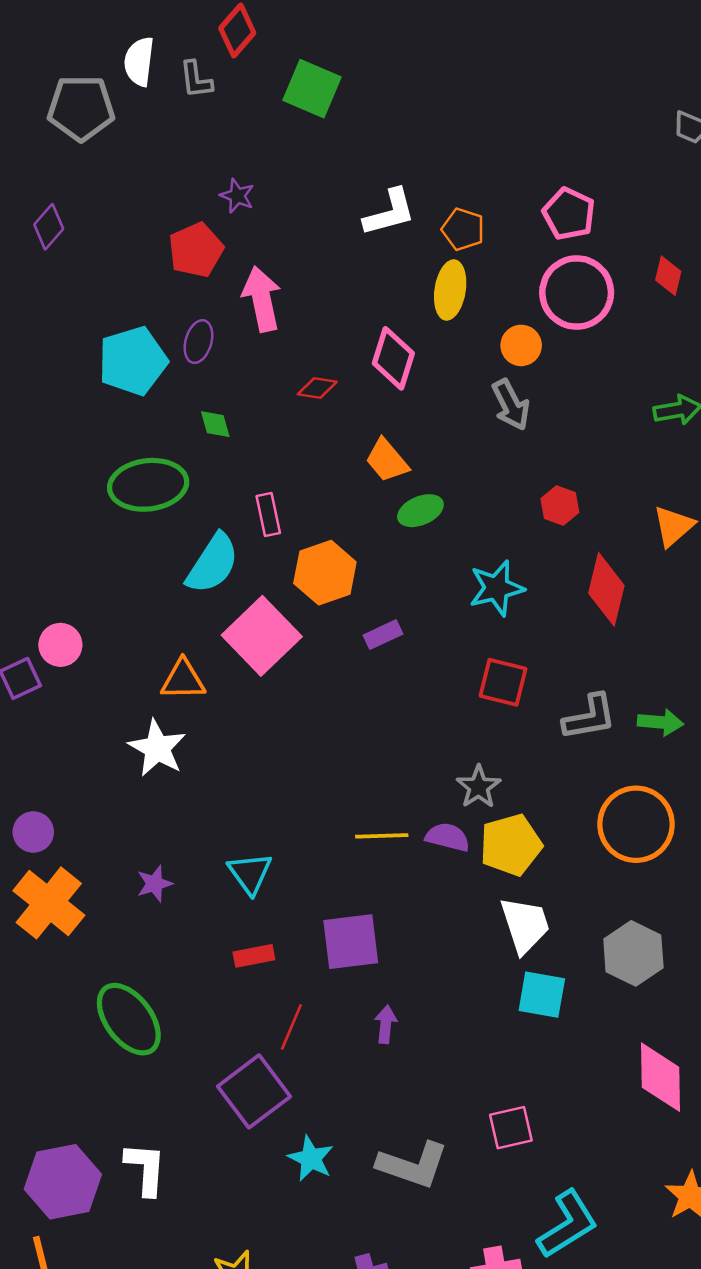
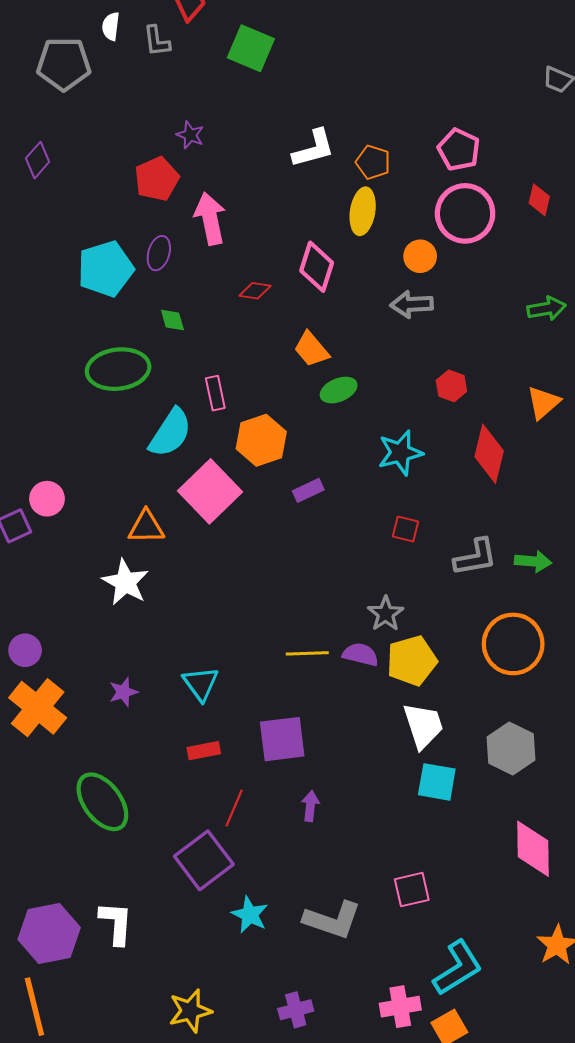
white semicircle: (139, 62) -> (111, 26), size x0.7
gray arrow: (511, 405) -> (412, 304), turned 114
red square: (503, 682) -> (405, 529), size x0.7

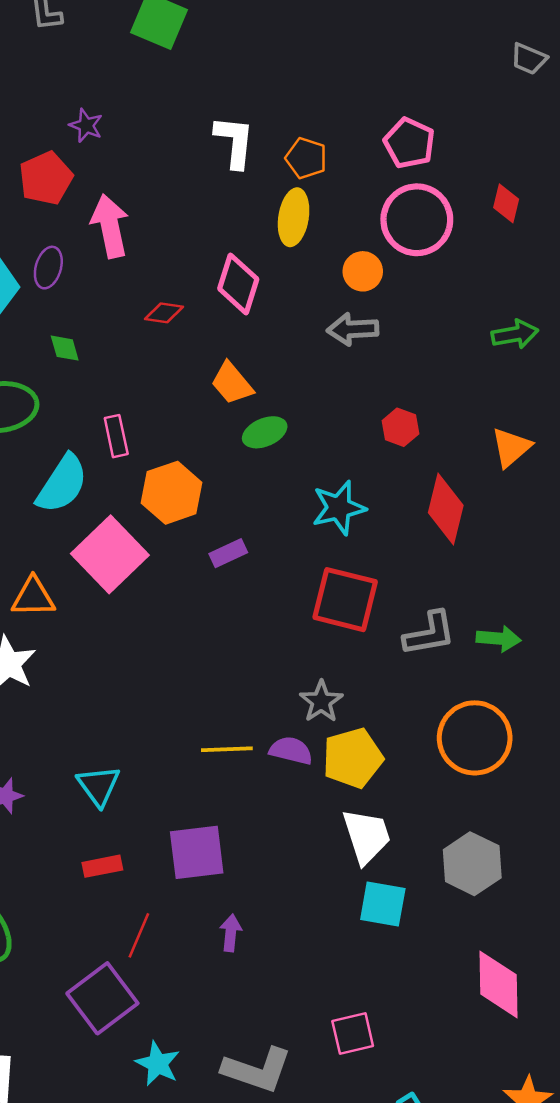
white L-shape: (314, 149) -> (234, 142), turned -69
red square: (405, 529) -> (345, 600), size x2.0

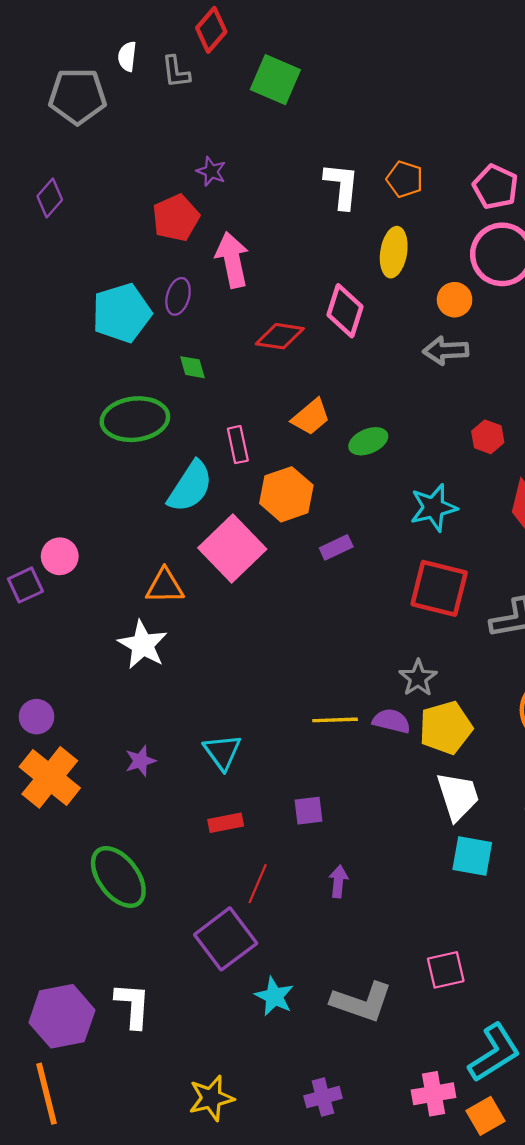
orange pentagon: (306, 158) -> (405, 179), moved
red diamond: (164, 313) -> (280, 336), size x1.4
orange trapezoid: (232, 383) -> (311, 417), moved, turned -90
purple square: (197, 852) -> (309, 811), size x0.6

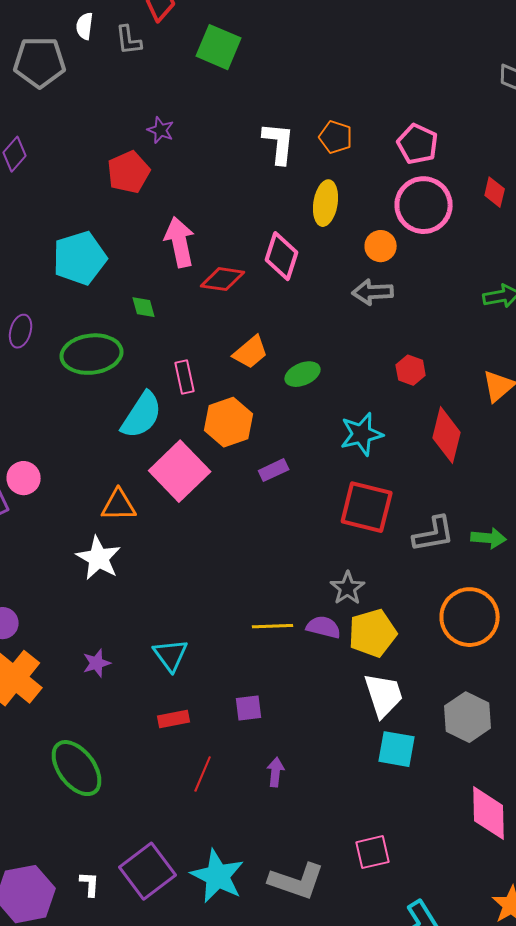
pink arrow: (232, 260) -> (180, 242), moved
purple ellipse: (178, 296) -> (21, 331), moved
purple square: (226, 939) -> (148, 871), moved
cyan star: (274, 996) -> (218, 876), size x1.5
white L-shape: (133, 1005) -> (90, 884), size x0.6

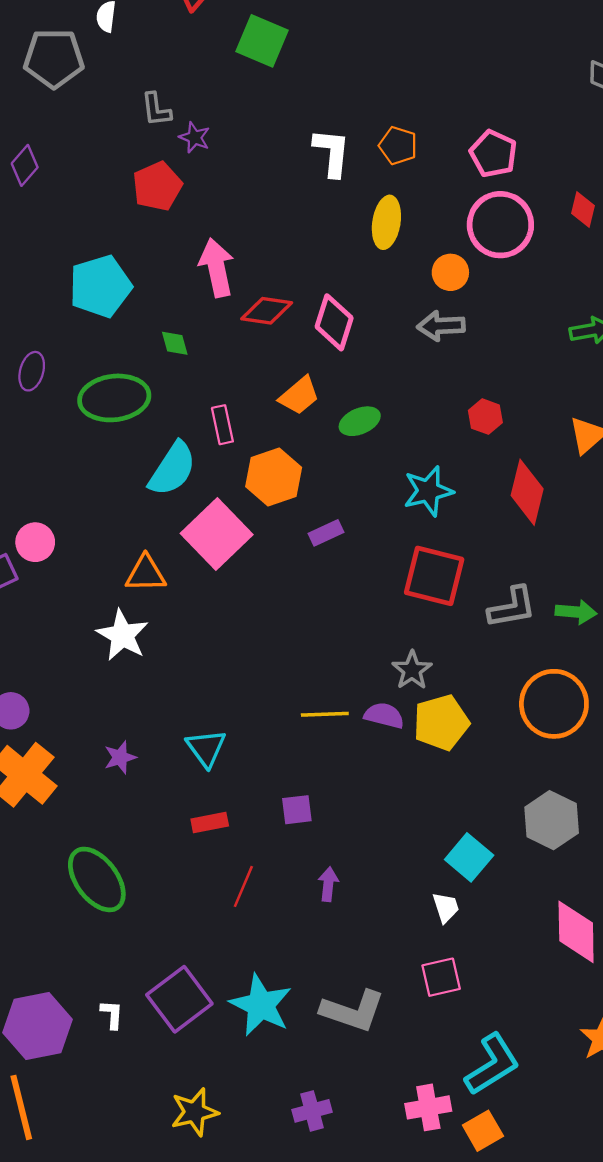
gray L-shape: (129, 40) -> (156, 110), moved
pink diamond: (282, 256) -> (334, 322), moved
white trapezoid: (384, 695) -> (446, 907), moved, size x0.6
cyan square: (397, 749) -> (469, 857), turned 30

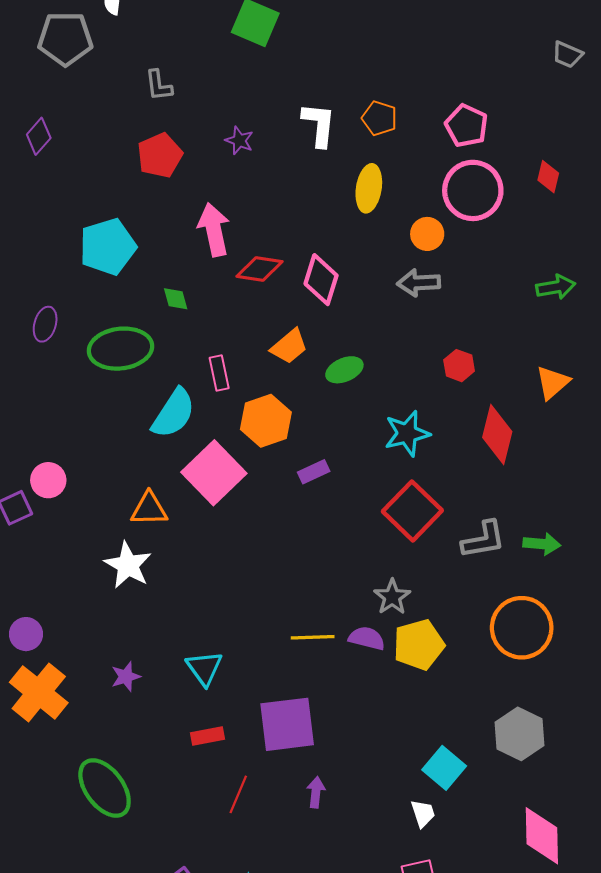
purple star: (195, 137) -> (239, 141), moved
red square: (434, 576) -> (412, 511), turned 30
purple square: (297, 810) -> (287, 724), size x2.0

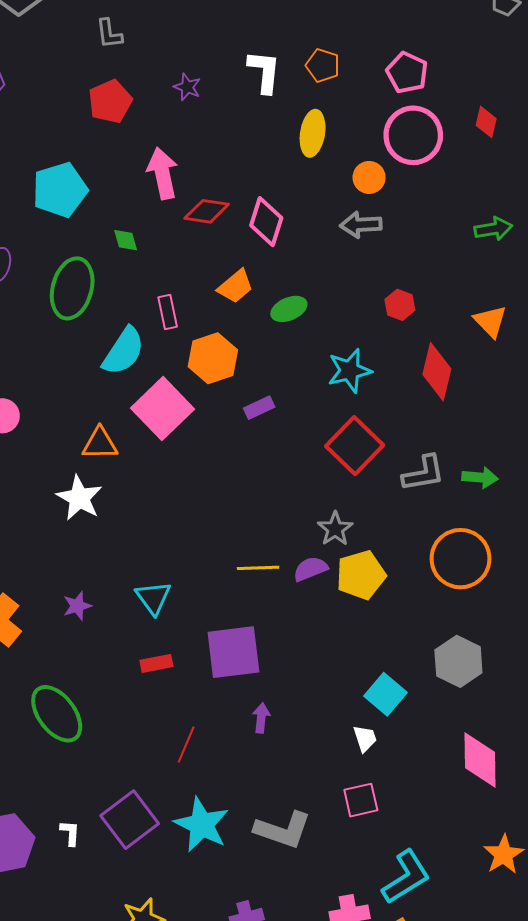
green ellipse: (120, 349) -> (72, 288), turned -68
orange triangle: (552, 383) -> (490, 321), turned -33
purple semicircle: (367, 638) -> (310, 569), turned -36
red line: (238, 794) -> (186, 745), moved

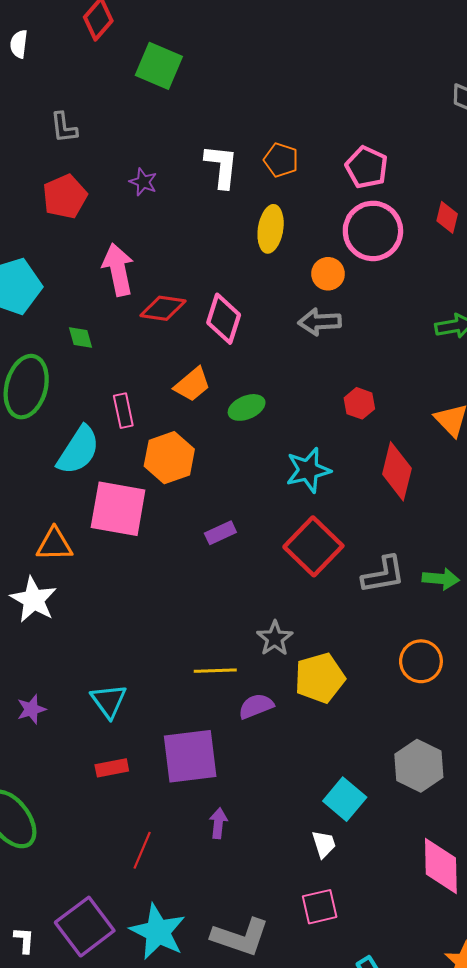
purple rectangle: (259, 408) -> (220, 533), moved
pink square: (163, 409) -> (118, 509), turned -36
gray star: (335, 529) -> (275, 638), moved
orange circle: (460, 559) -> (421, 661), size x0.7
purple semicircle: (310, 569) -> (256, 706), moved

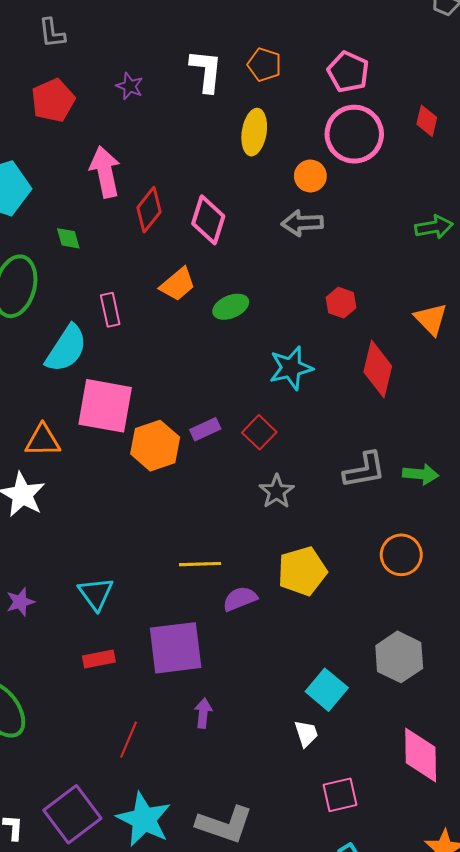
red diamond: (163, 308) -> (149, 210), turned -60
orange hexagon: (169, 458) -> (155, 446), moved
red square: (313, 546) -> (259, 432), moved, size x0.6
gray star: (275, 638) -> (277, 492), moved
pink square: (320, 907) -> (340, 795), moved

